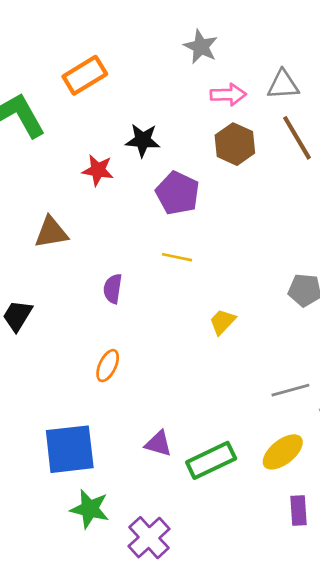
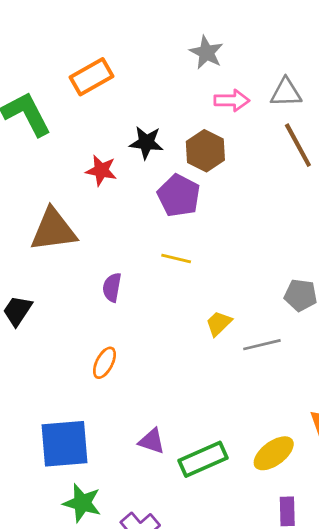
brown hexagon: (235, 144) -> (205, 151), moved
brown triangle: (51, 232) -> (53, 230), size x1.4
gray line: (290, 390) -> (262, 345), moved

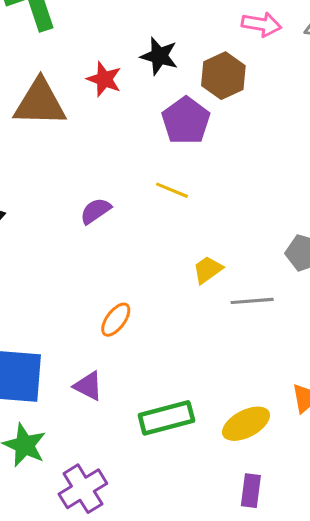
brown triangle: (53, 230) -> (40, 103), moved
purple semicircle: (112, 287) -> (96, 211), turned 36
orange ellipse: (104, 363) -> (116, 320), moved
purple triangle: (152, 441) -> (88, 386), moved

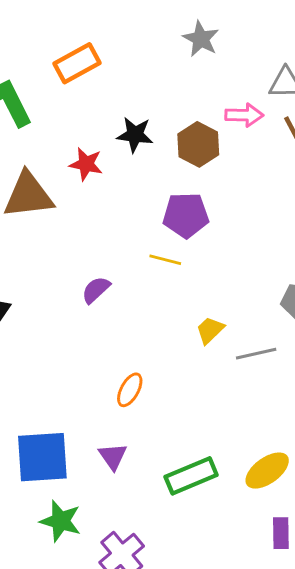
pink arrow: (262, 24) -> (244, 115), moved
purple pentagon: (186, 121) -> (186, 215), moved, turned -30
purple triangle: (88, 386) -> (113, 456), turned 36

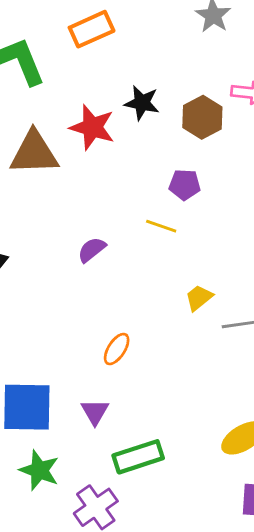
red star: (86, 164) -> (92, 127), size x1.4
purple pentagon: (186, 215) -> (185, 185), size x0.7
green rectangle: (191, 476) -> (138, 457), moved

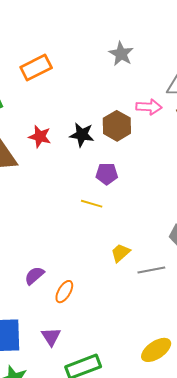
black star: (142, 103) -> (82, 135), moved
red star: (92, 127) -> (40, 137), size x0.7
purple semicircle: (92, 250) -> (34, 276), moved

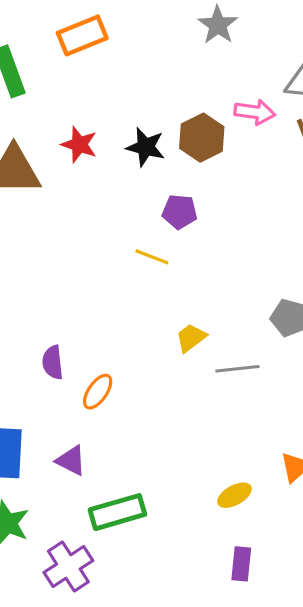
purple semicircle: (34, 276) -> (53, 362), turned -60
purple triangle: (51, 337) -> (71, 461), turned -35
yellow ellipse: (156, 350) -> (234, 495), size x0.7

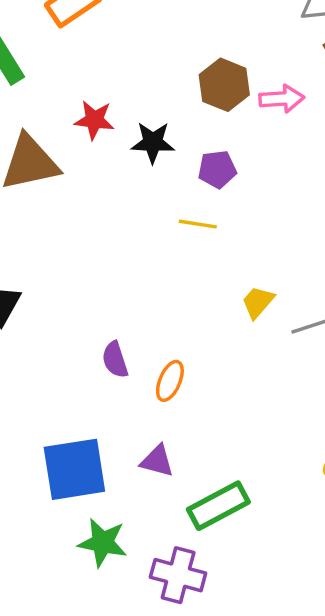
pink arrow: (255, 112) -> (282, 99), moved
black star: (146, 147) -> (153, 142), moved
purple cross: (68, 566) -> (178, 575), turned -30

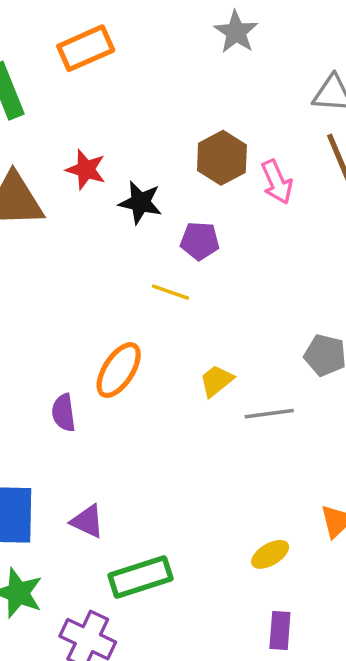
pink arrow: (282, 99) -> (277, 182), turned 60
orange ellipse: (170, 381) -> (119, 370), moved, size x1.4

